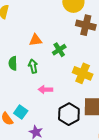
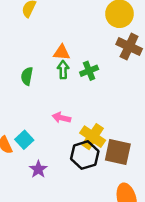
green arrow: (33, 66) -> (63, 70), moved
yellow cross: (83, 73) -> (93, 137), moved

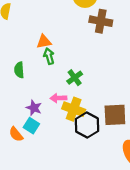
green cross: (89, 71) -> (75, 78), moved
yellow cross: (93, 137) -> (74, 109), moved
purple star: (38, 169) -> (34, 108), moved

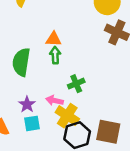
green semicircle: (19, 70) -> (21, 62), size x1.6
cyan square: (31, 126) -> (32, 123), moved, turned 35

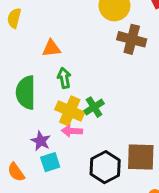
orange triangle: (54, 39) -> (51, 48), moved
yellow cross: (67, 116) -> (70, 111), moved

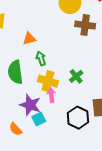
green cross: (94, 107) -> (76, 76), moved
pink arrow: (72, 131) -> (51, 95), turned 88
purple star: (41, 141) -> (30, 105), size x1.5

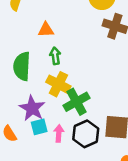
green cross: (76, 76) -> (77, 102), moved, size x1.5
pink arrow: (51, 95) -> (59, 133), moved

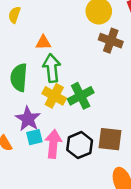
green arrow: (55, 56) -> (52, 68), size x1.6
green cross: (77, 102) -> (81, 96), moved
pink arrow: (59, 133) -> (53, 144), size x1.6

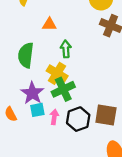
green arrow: (52, 68) -> (66, 49), moved, size x0.7
green cross: (81, 96) -> (63, 89), moved
pink arrow: (53, 144) -> (54, 117), size x0.6

